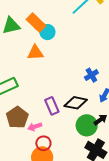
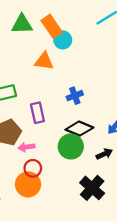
blue cross: (91, 75) -> (75, 96), moved
purple rectangle: (52, 106) -> (37, 113), moved
green circle: (87, 125) -> (71, 146), moved

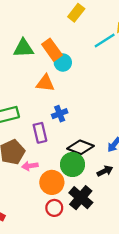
blue cross: (75, 96) -> (60, 114), moved
red circle: (33, 168) -> (54, 208), moved
orange circle: (28, 184) -> (52, 182), moved
black cross: (92, 188) -> (81, 198), moved

